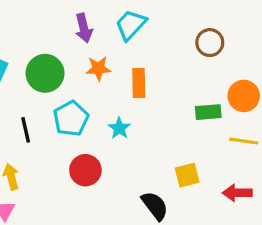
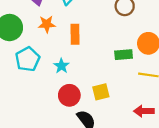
red circle: (85, 170) -> (69, 95), moved
yellow square: (187, 175) -> (101, 92), moved

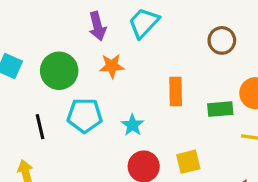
orange rectangle: (75, 34) -> (176, 91), moved
cyan pentagon: (28, 59) -> (85, 115), turned 30

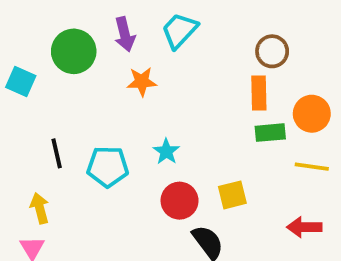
green circle: (59, 71) -> (74, 51), moved
orange rectangle: (176, 91) -> (259, 93), moved
cyan pentagon: (85, 115) -> (108, 167), moved

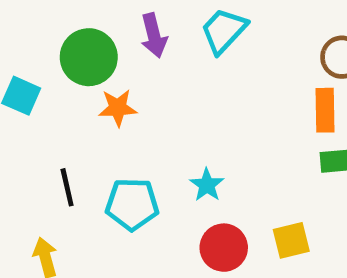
orange star: (142, 82) -> (118, 108), moved

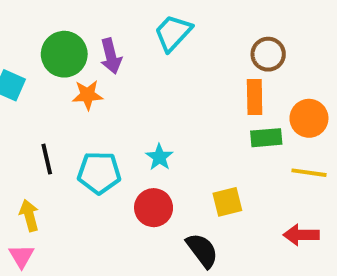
purple arrow: (154, 35) -> (111, 56), moved
red circle: (224, 248) -> (154, 208), moved

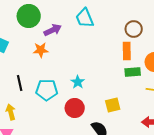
cyan trapezoid: (173, 33) -> (85, 18), turned -65
green circle: (64, 54) -> (29, 16), moved
purple arrow: (111, 56) -> (53, 30), turned -102

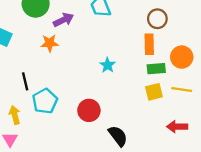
cyan star: (78, 82) -> (108, 65), moved
cyan pentagon: (47, 90) -> (45, 101), moved, turned -30
yellow square: (113, 105) -> (154, 92), moved

